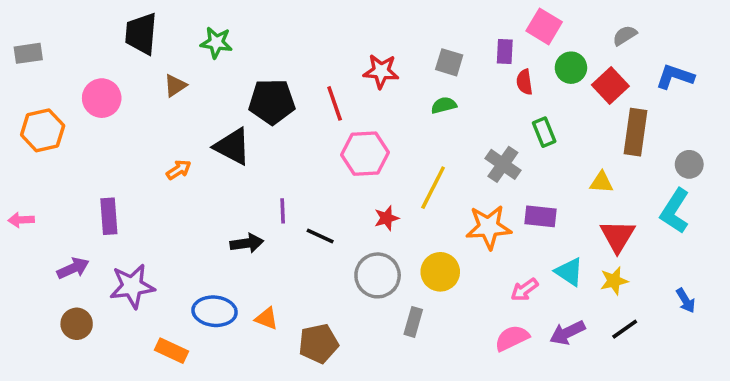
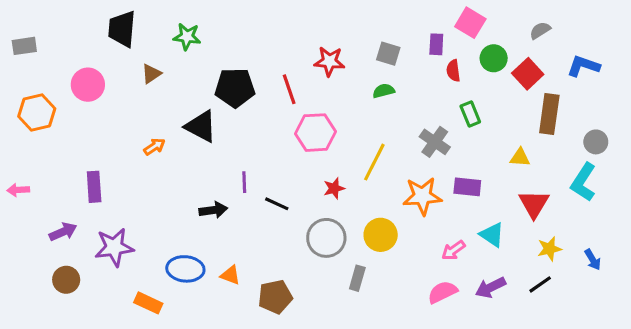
yellow star: (614, 281) -> (549, 249), moved

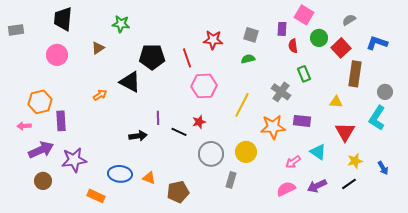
black trapezoid: (122, 29) -> (63, 19), moved
orange hexagon: (37, 112) -> (40, 102), moved
red star: (334, 188) -> (199, 122), moved
pink arrow: (18, 190) -> (24, 126), moved
purple arrow: (63, 232) -> (41, 150), size x1.4

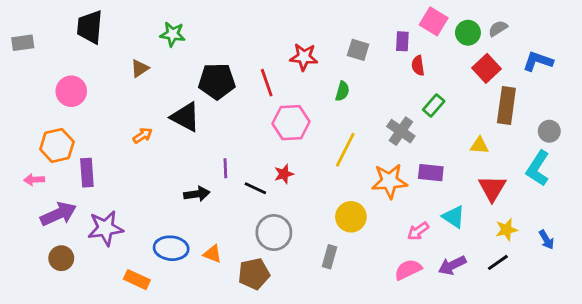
green circle: (319, 38) -> (468, 33), moved
pink circle: (57, 55) -> (71, 91), moved
green semicircle: (248, 59) -> (342, 91), moved, turned 120
green rectangle: (304, 74) -> (434, 105), turned 63
gray circle: (211, 154) -> (274, 232), moved

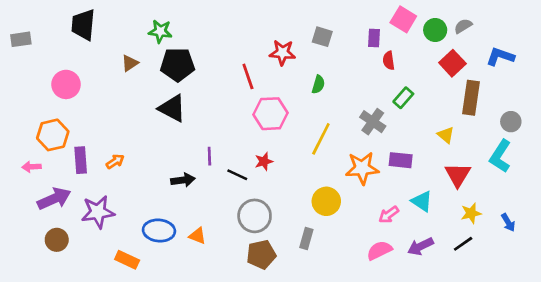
gray square: (358, 50) -> (322, 37), moved
black pentagon: (217, 81) -> (178, 65), moved
orange arrow: (143, 135) -> (115, 161), moved
yellow triangle: (479, 145) -> (446, 135), turned 36
brown pentagon: (254, 274) -> (261, 254), moved

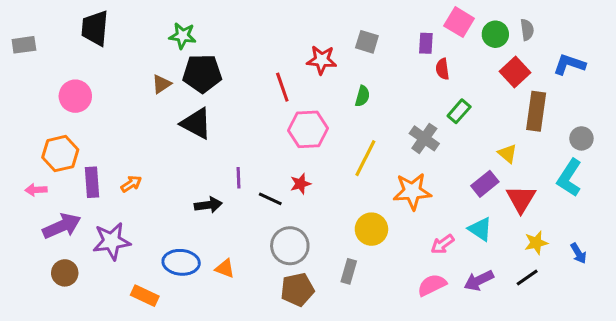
gray semicircle: (463, 26) -> (527, 30), turned 114
brown triangle: (130, 63) -> (161, 84), moved
purple rectangle: (401, 160) -> (485, 184), moved, turned -45

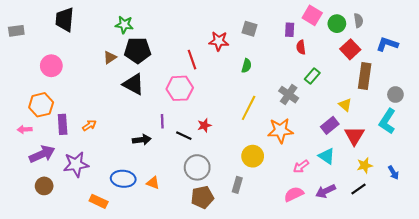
pink hexagon: (308, 129) -> (180, 88), moved

